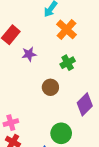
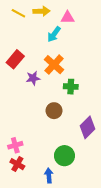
orange cross: (67, 29) -> (54, 65), moved
green cross: (68, 63) -> (71, 87), turned 32

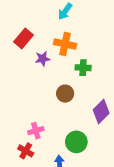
orange cross: (54, 65) -> (65, 44), turned -30
pink cross: (15, 145) -> (36, 131), moved

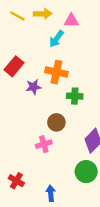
pink cross: (36, 131) -> (44, 144), moved
green circle: (76, 142) -> (86, 172), moved

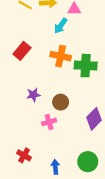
purple star: (34, 87) -> (33, 95), moved
green cross: (75, 96) -> (86, 66), moved, size x1.5
green circle: (86, 172) -> (88, 162), moved

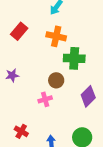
green cross: (86, 66) -> (74, 58), moved
purple star: (33, 95) -> (12, 75), moved

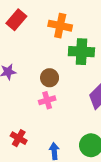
brown circle: (56, 80) -> (50, 78), moved

